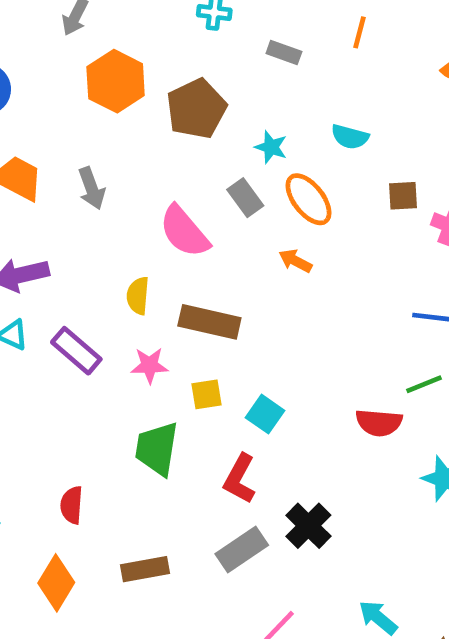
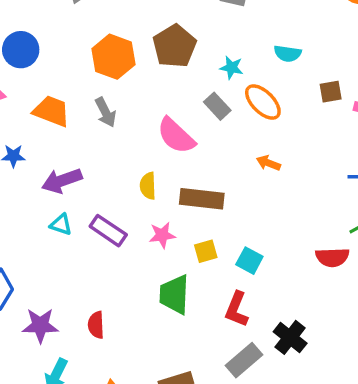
orange hexagon: (116, 81) -> (113, 57), moved
orange arrow: (295, 261) -> (268, 163), moved
red semicircle: (72, 505) -> (96, 325), moved

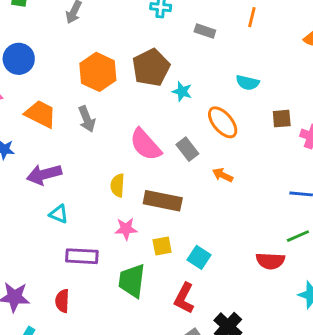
cyan star: (232, 68) -> (182, 91), moved
gray rectangle: (217, 106) -> (187, 149), moved
cyan triangle: (61, 225) -> (59, 214), moved
purple rectangle: (108, 231) -> (82, 256), moved, turned -36

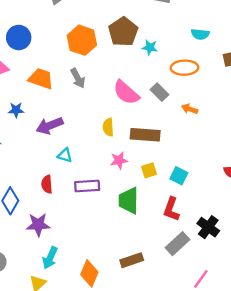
orange ellipse: (223, 122) -> (184, 68), turned -45
red semicircle: (62, 301) -> (47, 184), moved

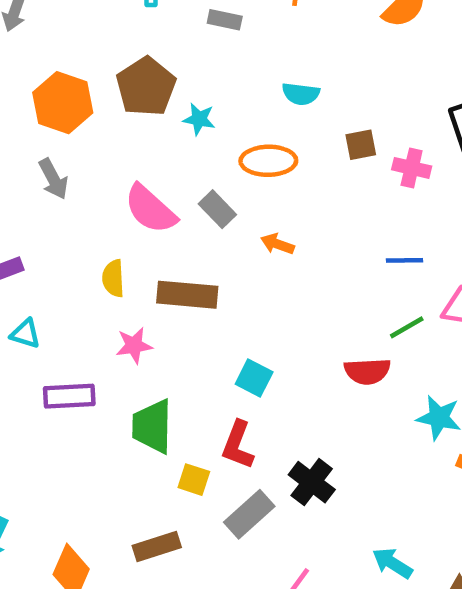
yellow square: (149, 170) -> (194, 480), moved, turned 35

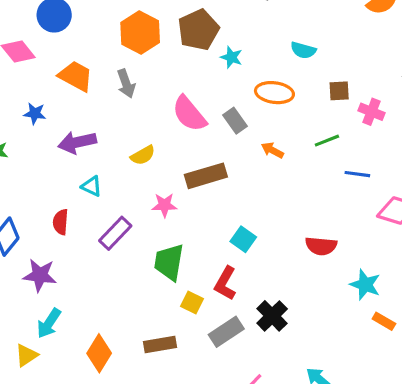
yellow semicircle: (113, 278) -> (143, 155), moved, turned -125
brown rectangle: (187, 295) -> (206, 176), turned -30
green line: (407, 327) -> (327, 141), moved
purple rectangle: (69, 396) -> (115, 233), turned -52

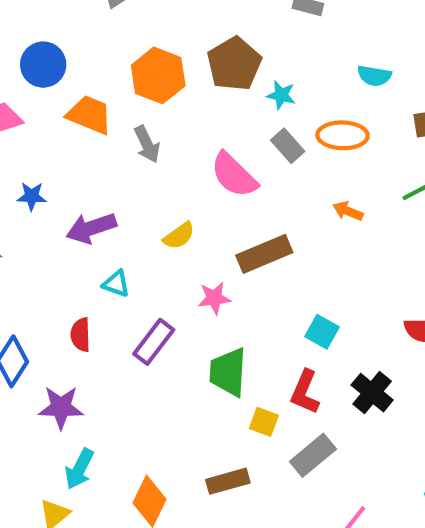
orange trapezoid: (76, 76) -> (89, 115), moved
gray rectangle: (235, 121) -> (288, 146), moved
black cross: (272, 316) -> (372, 393), moved

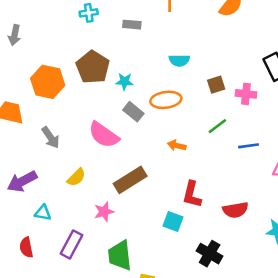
gray arrow: (147, 144) -> (51, 137), moved
red L-shape: (305, 392) -> (192, 194), moved

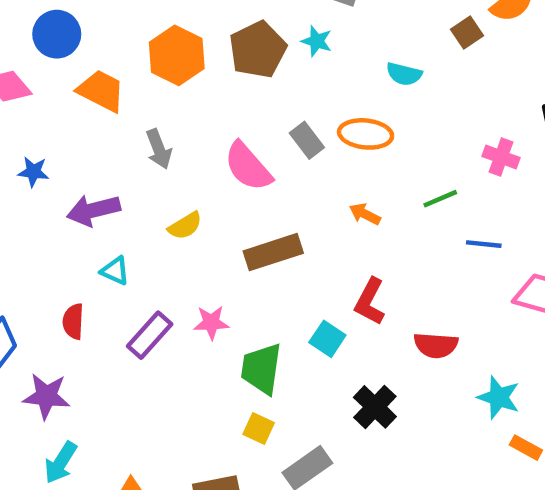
cyan star: (125, 81) -> (317, 41), moved
brown square: (216, 85) -> (467, 33), moved, turned -30
pink star: (104, 212) -> (211, 323), moved
green trapezoid: (120, 255) -> (261, 369), moved

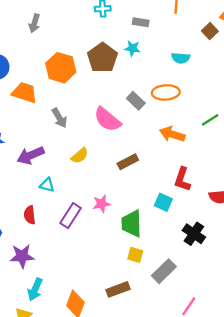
orange arrow: (365, 214) -> (172, 134), size x1.5
brown rectangle: (273, 252) -> (128, 162), size x0.7

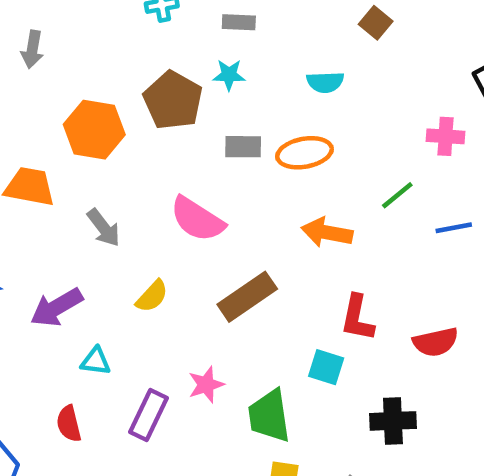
gray rectangle: (136, 101) -> (243, 147), moved, turned -36
brown rectangle: (128, 162) -> (247, 297), size x1.4
black cross: (194, 234) -> (393, 421), turned -30

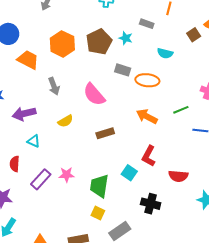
gray rectangle: (239, 22) -> (147, 24), moved
brown rectangle: (247, 297) -> (105, 133), size x0.7
pink star: (206, 385) -> (67, 175), moved
purple rectangle: (149, 415) -> (41, 179), moved

